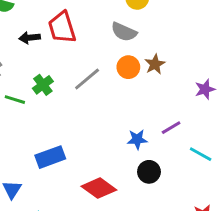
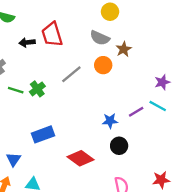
brown star: (155, 64) -> (124, 49), moved
green cross: (43, 85) -> (37, 89), moved
cyan line: (201, 154) -> (158, 106), moved

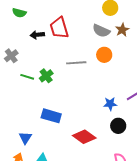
brown star: (124, 49) -> (122, 30), moved
gray line: (71, 74) -> (76, 63), turned 36
blue rectangle: (43, 134) -> (51, 116), turned 36

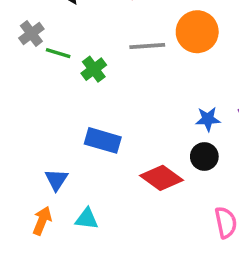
orange circle: (104, 55) -> (197, 32), size x1.5
green line: (27, 77) -> (58, 53), moved
black circle: (118, 126) -> (204, 156), moved

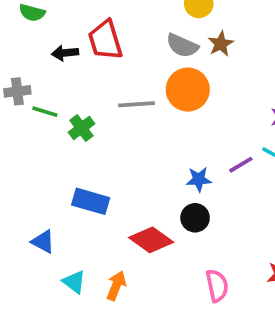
gray cross: (31, 34) -> (17, 91), turned 30
blue triangle: (56, 180) -> (43, 242), turned -35
cyan triangle: (87, 219) -> (74, 282), turned 30
orange arrow: (42, 221) -> (116, 286), moved

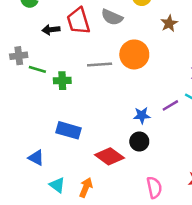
brown star: (221, 44) -> (169, 23), moved
gray semicircle: (182, 46) -> (112, 17), moved
green cross: (81, 128) -> (62, 81), turned 35

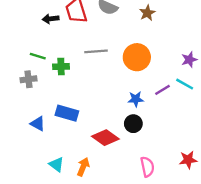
brown star: (169, 23) -> (147, 13), moved
orange circle: (134, 54) -> (137, 57), moved
gray cross: (19, 56) -> (28, 79), moved
blue triangle: (36, 158) -> (38, 124), moved

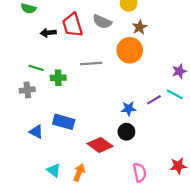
orange circle: (137, 57) -> (130, 50), moved

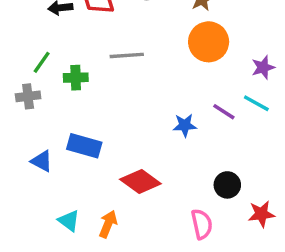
orange circle: (130, 50) -> (209, 42), moved
green line: (36, 68) -> (42, 62), turned -72
purple line: (154, 100) -> (224, 112), turned 64
black circle: (126, 132) -> (227, 185), moved

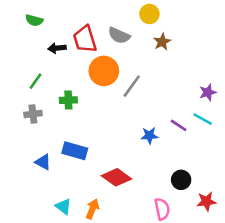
orange circle: (209, 42) -> (104, 71), moved
gray line: (127, 55) -> (132, 86), moved, turned -50
green line: (42, 62) -> (35, 81), moved

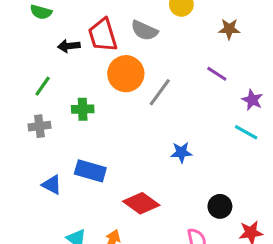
brown star: (162, 42) -> (229, 29), moved, turned 30
purple star: (208, 92) -> (252, 100), turned -30
purple line: (179, 125) -> (217, 74), moved

